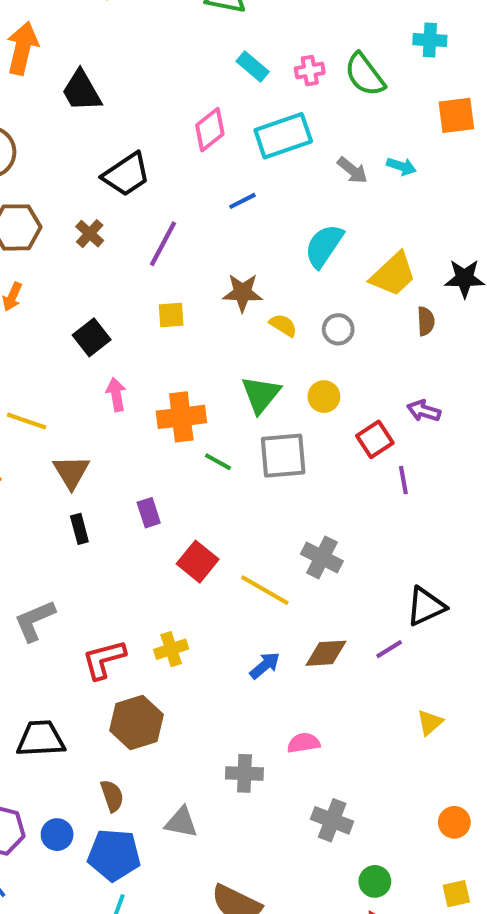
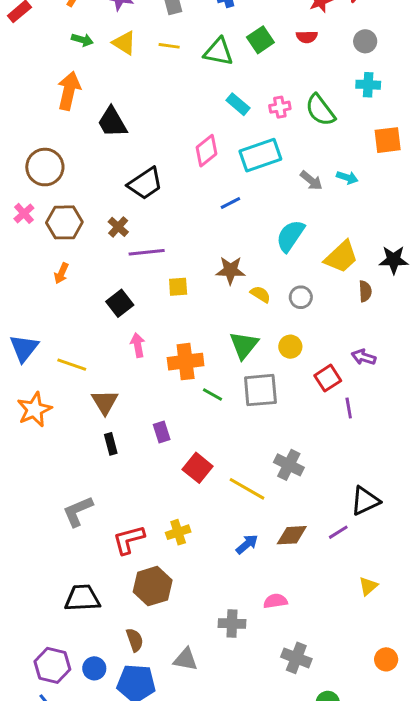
purple line: (163, 244) -> (147, 252), moved, turned 56

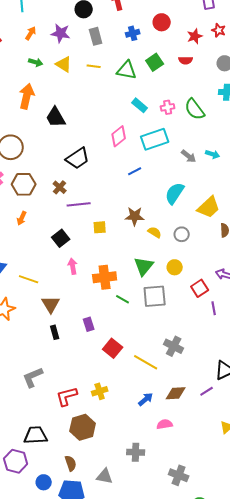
pink semicircle: (275, 601) -> (165, 424), moved
purple hexagon: (52, 665) -> (16, 461), moved

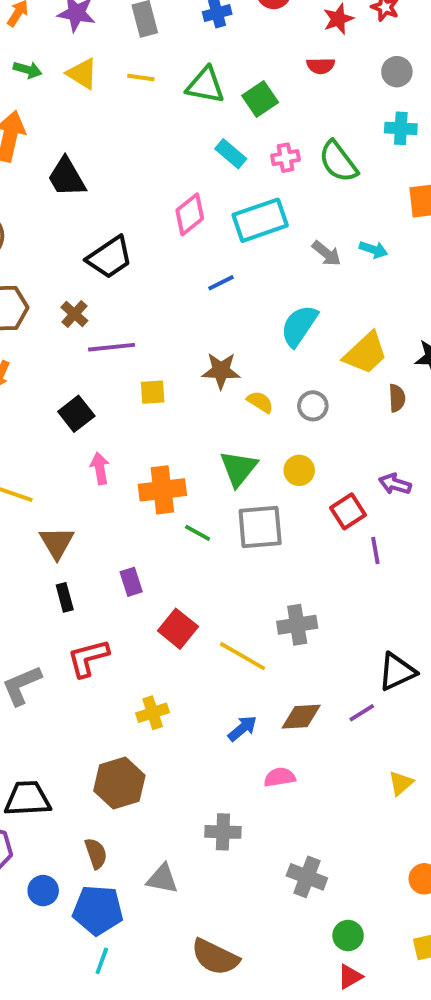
green square: (155, 62) -> (260, 99), moved
gray cross: (174, 346) -> (297, 625), turned -36
red L-shape: (67, 396) -> (88, 658), moved

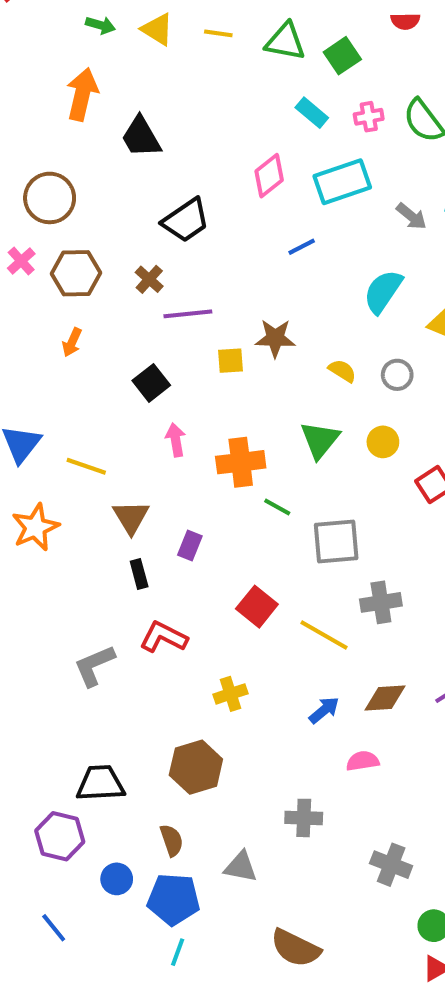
brown star: (221, 371) -> (275, 338), moved
gray square: (260, 527) -> (336, 541), moved
purple rectangle: (131, 582) -> (190, 546), moved, turned 40
red L-shape: (88, 658) -> (163, 637), turned 42

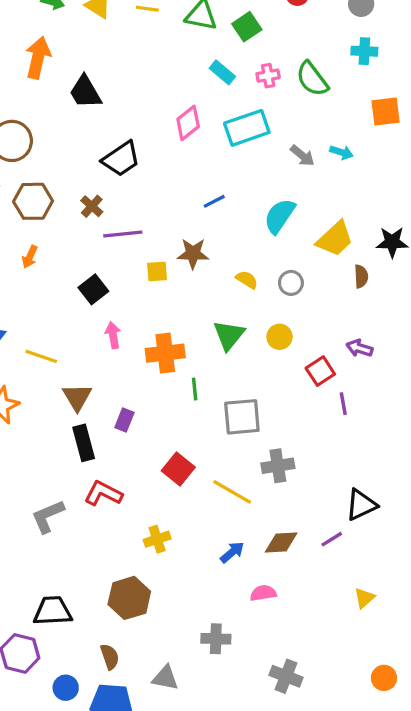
blue line: (302, 247) -> (214, 201), moved
green line: (277, 507) -> (195, 389), turned 55
black rectangle: (139, 574) -> (84, 443), size x1.5

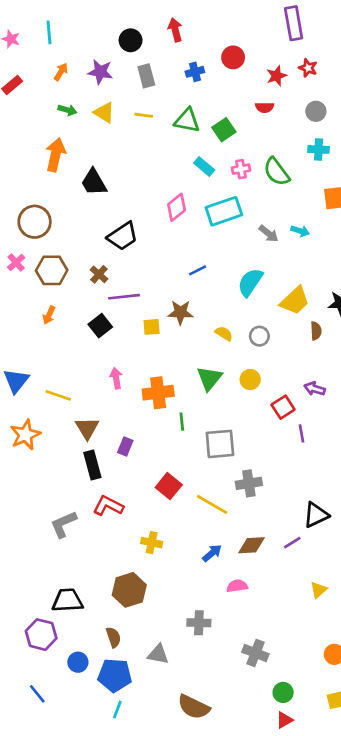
black square: (93, 289) -> (100, 326), moved
yellow cross: (157, 539) -> (152, 543), turned 30

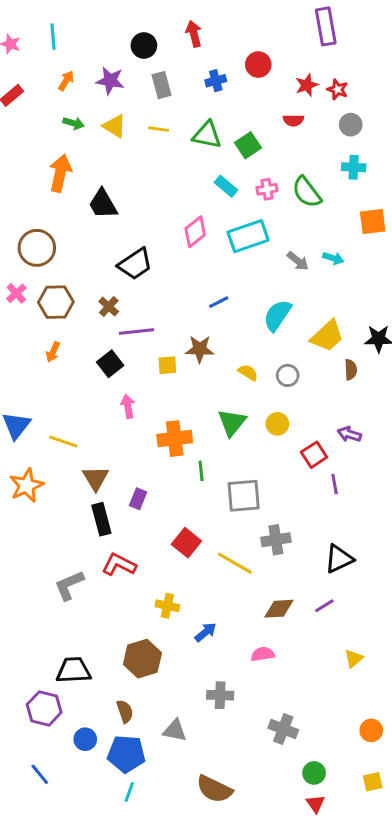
red star: (308, 68) -> (338, 89), moved
pink arrow: (116, 378) -> (128, 406), moved
black triangle: (316, 515) -> (339, 559), moved
blue arrow: (212, 553) -> (206, 632), moved
red triangle: (284, 720) -> (316, 804), turned -36

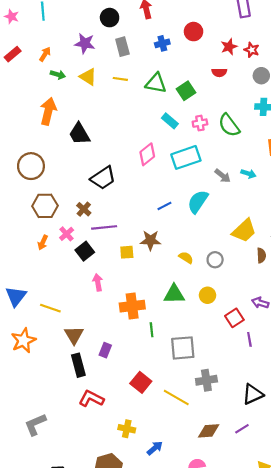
orange arrow: (66, 81) -> (45, 54), moved
pink cross: (16, 293) -> (67, 234), moved
cyan semicircle: (277, 315) -> (198, 202), moved
green triangle: (232, 422) -> (174, 294), turned 50
gray L-shape: (69, 585) -> (35, 424), moved

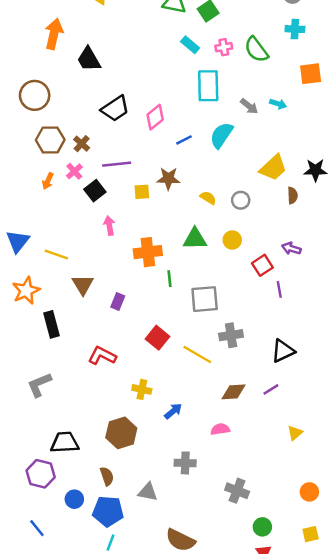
pink diamond: (147, 154) -> (155, 117), moved
cyan rectangle: (186, 157) -> (208, 86), turned -72
brown cross: (84, 209) -> (82, 144), moved
black rectangle: (78, 365) -> (51, 324), moved

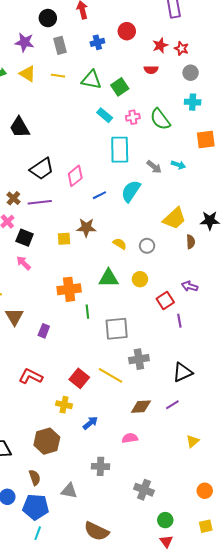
purple line: (117, 164) -> (40, 202), moved
black square: (95, 191) -> (25, 238), turned -30
pink arrow: (109, 226) -> (24, 263), moved, turned -35
red square: (158, 338) -> (79, 378), moved

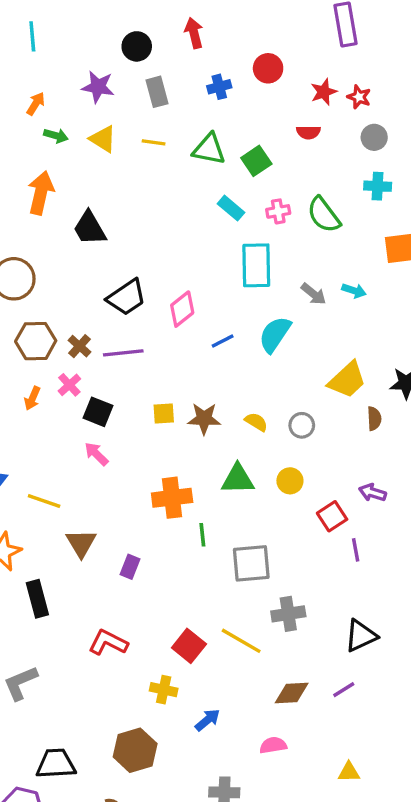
brown star: (86, 228) -> (204, 419), moved
yellow triangle: (193, 441) -> (349, 772), moved, turned 40

